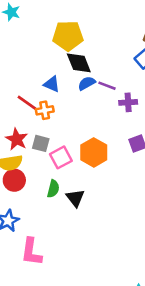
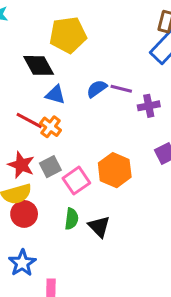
black diamond: (79, 63) -> (39, 65), moved
orange cross: (45, 110) -> (51, 127), turned -36
gray square: (41, 143) -> (50, 167), turned -36

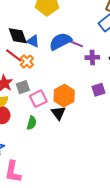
black diamond: (39, 65) -> (18, 36), moved
blue semicircle: (97, 89) -> (60, 41), size x1.6
black triangle: (99, 227) -> (58, 113), moved

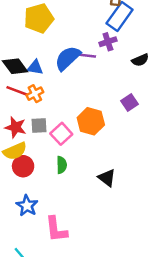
purple cross: (92, 57) -> (108, 42), moved
orange cross: (27, 61) -> (35, 94), turned 32
gray square: (23, 87) -> (39, 125), turned 32
black triangle: (58, 113) -> (107, 178), moved

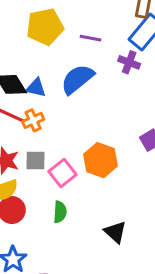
purple cross: (108, 42) -> (129, 62), turned 35
purple line: (87, 56) -> (91, 38), moved

